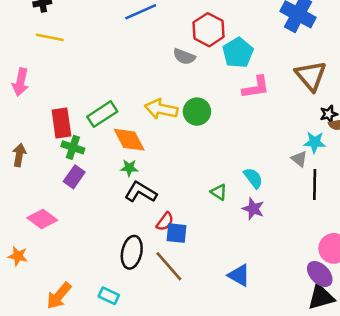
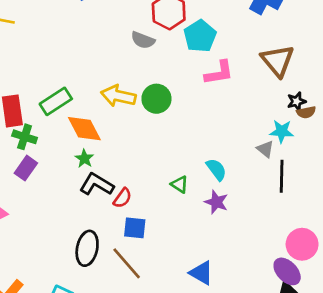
green star: (129, 168) -> (84, 159), turned 30
red semicircle: (165, 222) -> (122, 198), moved

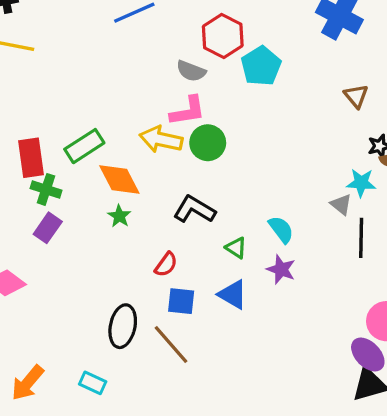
brown triangle: (278, 61) -> (356, 96), size x0.6
pink L-shape: (219, 73) -> (188, 111), moved
black L-shape: (97, 184) -> (194, 209), moved
blue triangle: (201, 273) -> (233, 294), moved

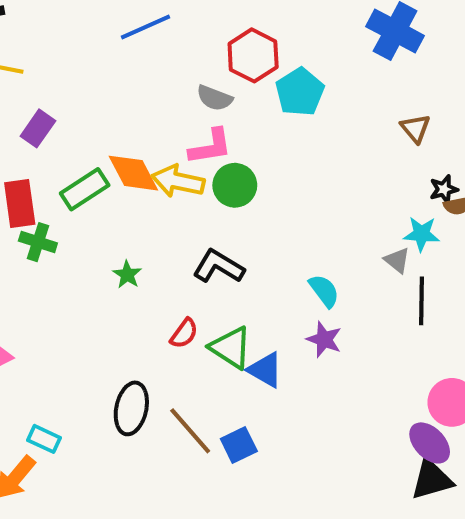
orange diamond: (119, 179) -> (133, 173), moved
purple rectangle: (48, 228) -> (38, 128), moved
green triangle: (236, 248) -> (231, 348), moved, size x1.6
blue square: (181, 301) -> (239, 445), moved, turned -32
cyan rectangle: (93, 383) -> (44, 439), moved

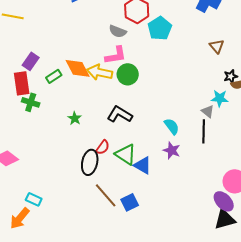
purple rectangle: (38, 128) -> (31, 61), moved
green rectangle: (85, 189) -> (54, 76), size x0.7
black line: (421, 301) -> (204, 131), moved
black ellipse: (131, 408) -> (90, 162), moved

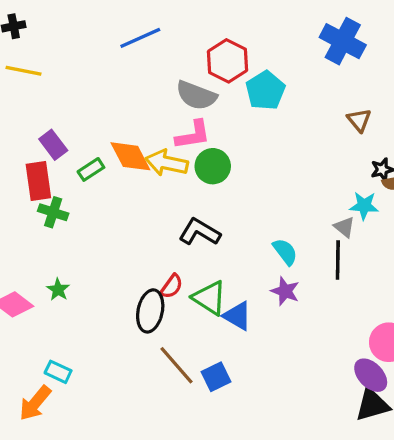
gray semicircle: (118, 31) -> (196, 95), size x1.4
purple rectangle: (31, 61) -> (53, 145), turned -72
green star: (75, 118) -> (58, 290), moved

